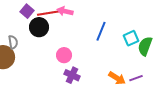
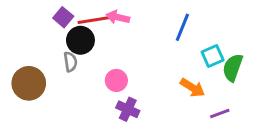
blue line: (101, 31) -> (182, 27), moved
gray semicircle: (13, 42) -> (70, 62), moved
orange arrow: (117, 78) -> (192, 88), moved

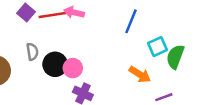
black circle: (80, 40) -> (55, 64), moved

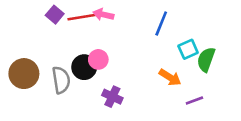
gray semicircle: (32, 52) -> (61, 80), moved, size x1.5
pink circle: (73, 68) -> (98, 59), moved

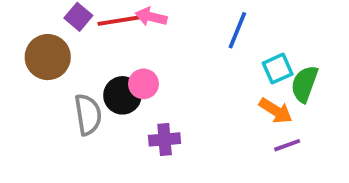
brown circle: (24, 74) -> (48, 57), moved
orange arrow: (170, 77) -> (276, 111), moved
purple cross: (112, 97) -> (165, 139), turned -30

